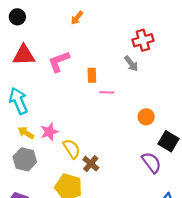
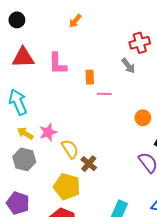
pink L-shape: (59, 62) -> (58, 64), turned -70

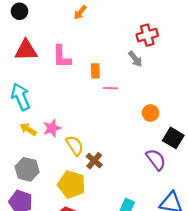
gray hexagon: (24, 159) -> (27, 169), moved

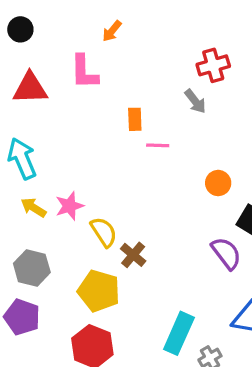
pink L-shape: (62, 57) -> (84, 72), moved

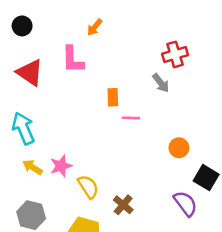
red triangle: (30, 88) -> (30, 73), turned 36
brown cross: (133, 255) -> (123, 205), moved

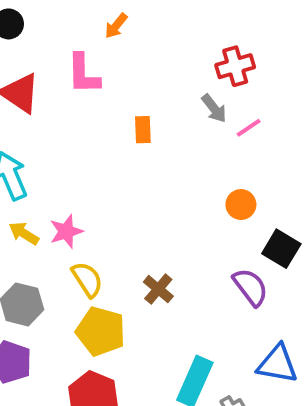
pink line: (131, 118) -> (249, 128), moved, turned -36
yellow semicircle: (88, 187) -> (87, 279), moved

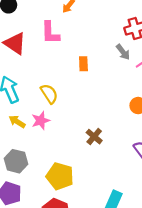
yellow semicircle: (87, 279) -> (49, 94), moved
brown cross: (158, 289) -> (94, 137), moved

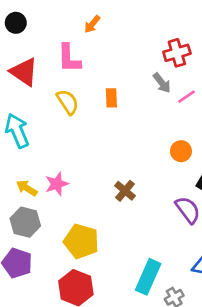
yellow semicircle: (49, 94) -> (68, 102), moved
pink star: (41, 121) -> (57, 184), moved
yellow arrow: (17, 122) -> (27, 188), moved

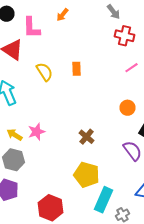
red cross: (177, 53) -> (124, 36), turned 30
pink L-shape: (69, 58) -> (32, 28), moved
gray arrow: (162, 83) -> (114, 12), moved
yellow pentagon: (81, 241) -> (86, 175), moved

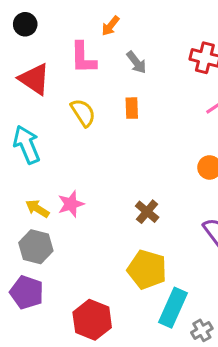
gray arrow: (114, 12) -> (136, 62), moved
pink L-shape: (32, 28) -> (83, 58), moved

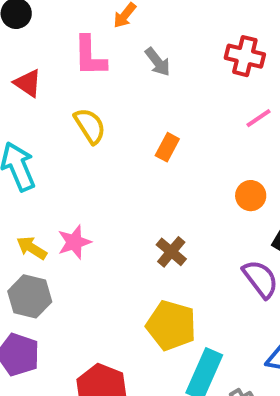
red triangle: (34, 79) -> (28, 83), size x0.7
orange rectangle: (132, 108) -> (167, 147), moved, turned 30

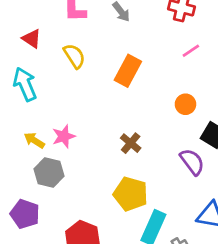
red triangle: (28, 83) -> (32, 39), moved
orange rectangle: (167, 147) -> (128, 71), size x1.6
gray hexagon: (30, 296) -> (49, 172), moved

